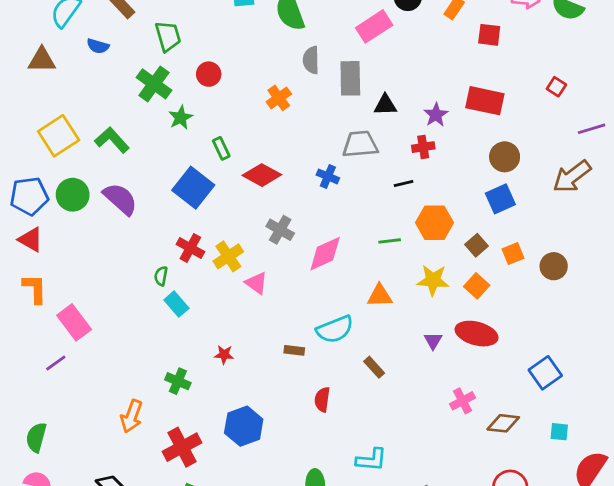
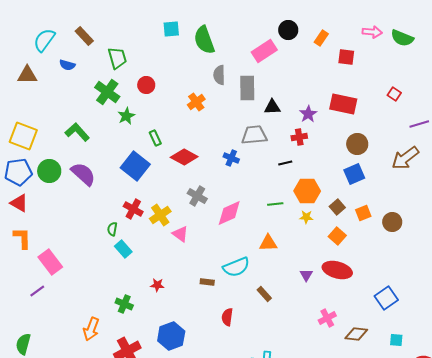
yellow square: (59, 136) -> (23, 136), moved, turned -36
yellow star: (433, 280) -> (306, 217), moved, size x0.6

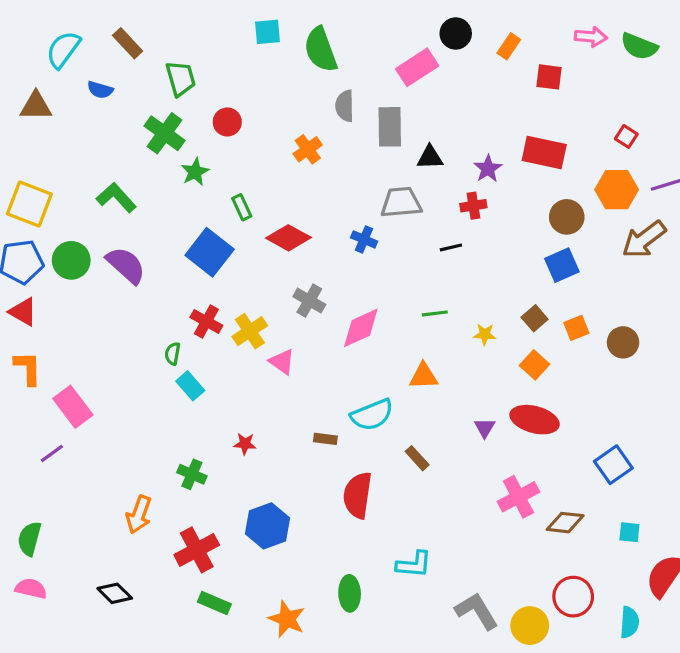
orange hexagon: (307, 191) -> (617, 190), moved
red semicircle: (227, 317) -> (358, 495), size x1.6
pink cross: (327, 318) -> (518, 497), size x1.4

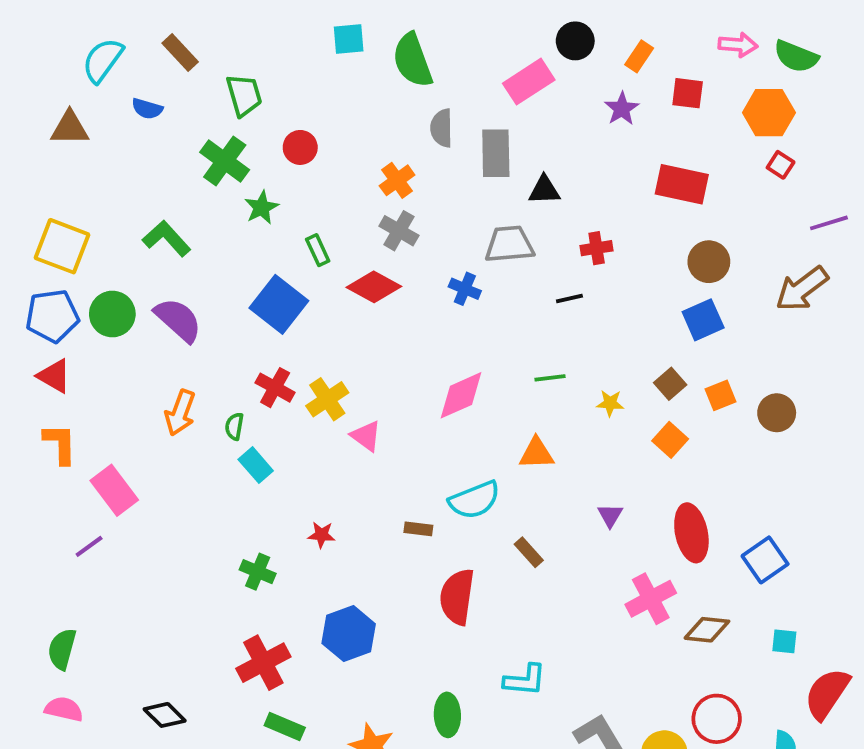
purple star: (488, 169) -> (622, 109), moved
orange hexagon: (617, 190) -> (769, 113), moved
gray cross: (309, 301) -> (399, 231), moved
red ellipse: (535, 420) -> (691, 533), moved, turned 63
orange arrow: (139, 515) -> (180, 413), moved

